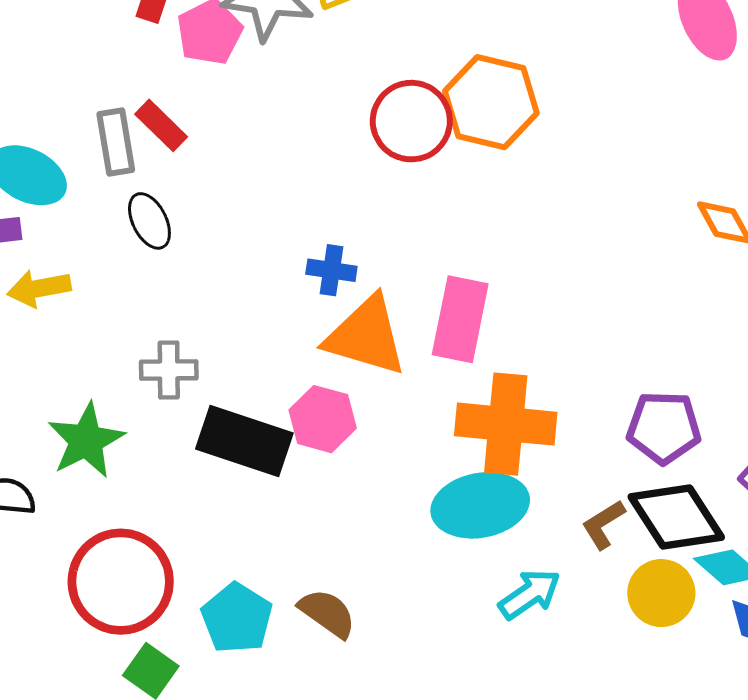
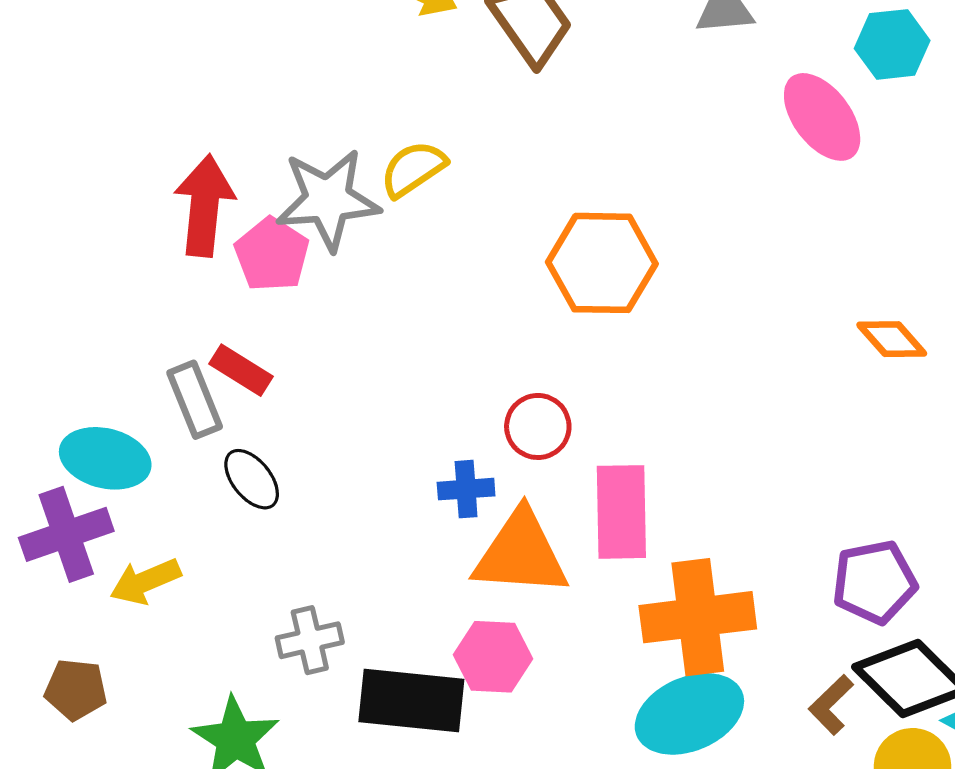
red circle: (411, 121) -> (538, 426), moved, size x0.7

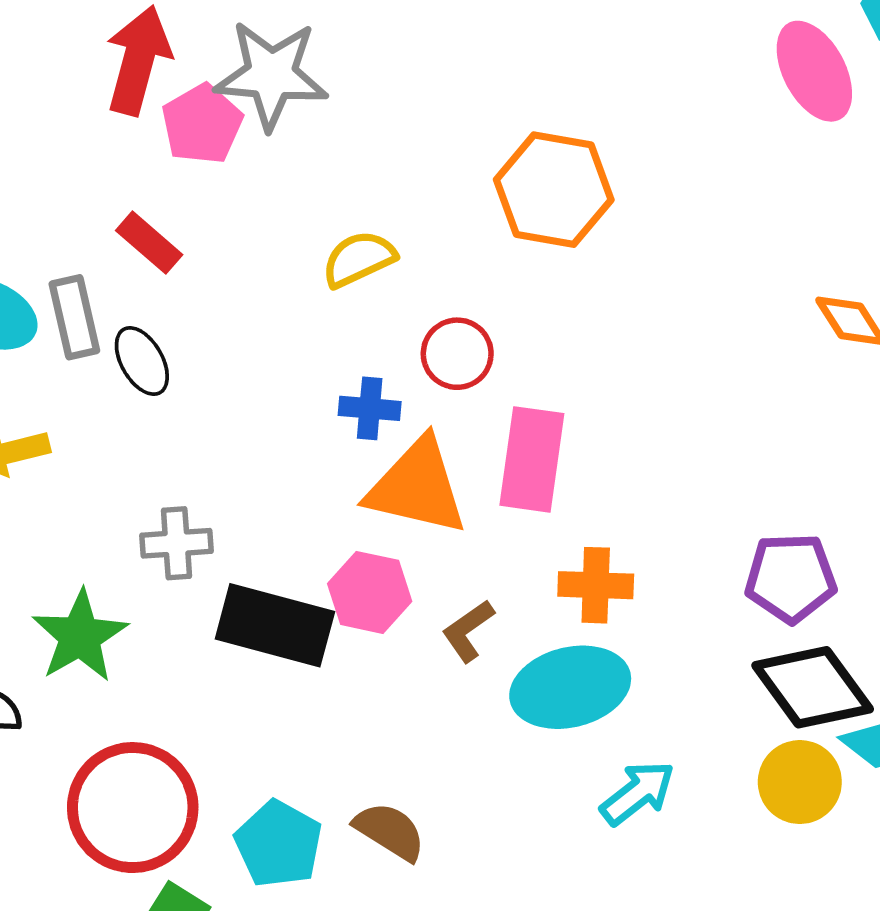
yellow semicircle: (413, 169) -> (359, 259), moved
gray rectangle: (195, 400) -> (74, 317), moved
orange cross: (698, 617) -> (596, 585), size x0.6
brown L-shape: (831, 705) -> (468, 631), moved

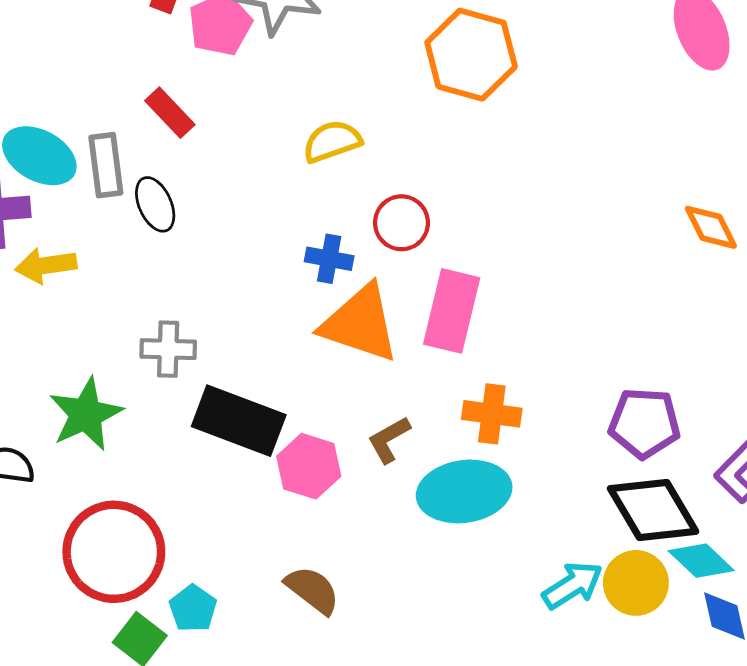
orange hexagon: (554, 190) -> (471, 55), moved
pink hexagon: (370, 592) -> (309, 466), moved
cyan arrow: (638, 793) -> (573, 585), moved
cyan pentagon: (279, 844) -> (193, 608), moved, size x0.7

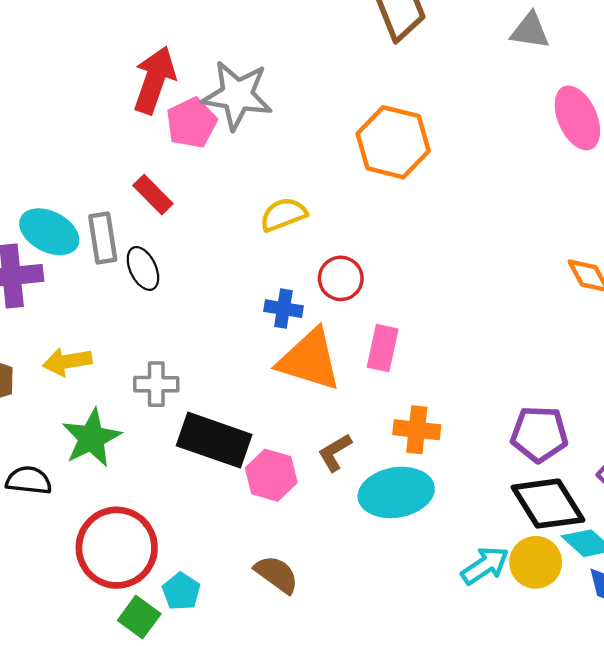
yellow arrow: (46, 265) -> (67, 362), moved
pink rectangle: (452, 311) -> (383, 348), size x0.7

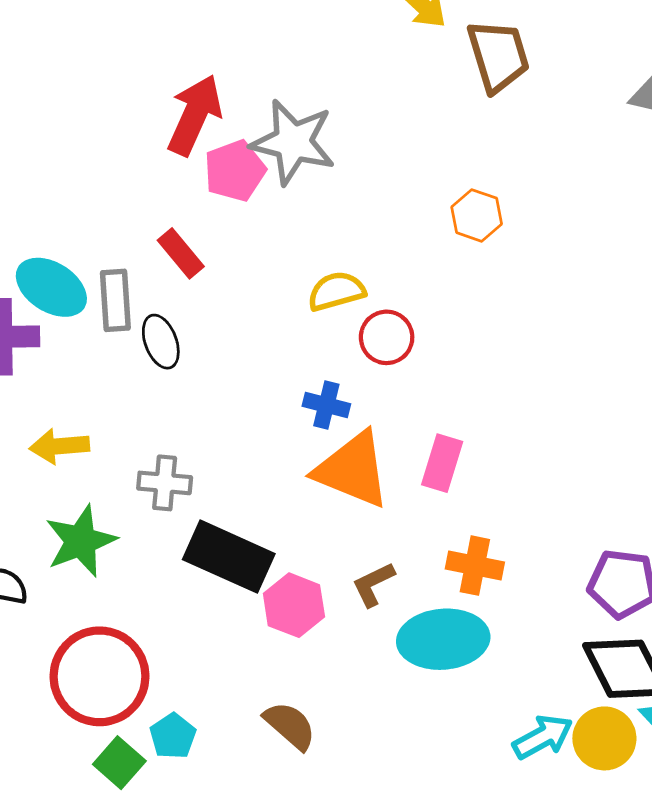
orange hexagon: (393, 142) -> (477, 215), size x0.6
red circle: (341, 278) -> (387, 337), moved

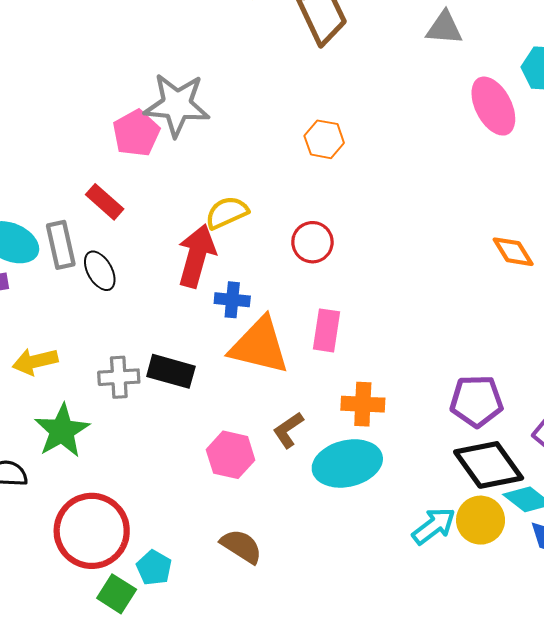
red arrow: (195, 115) -> (197, 256), moved
red circle: (387, 337) -> (312, 242), moved
black rectangle: (229, 557) -> (171, 371), moved, size x0.7

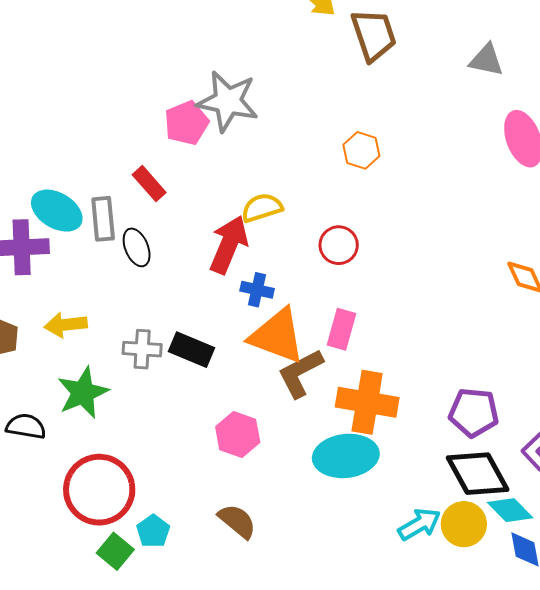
orange cross: (363, 404) -> (367, 402), size x1.5
brown L-shape: (288, 430) -> (300, 373), moved, size x1.5

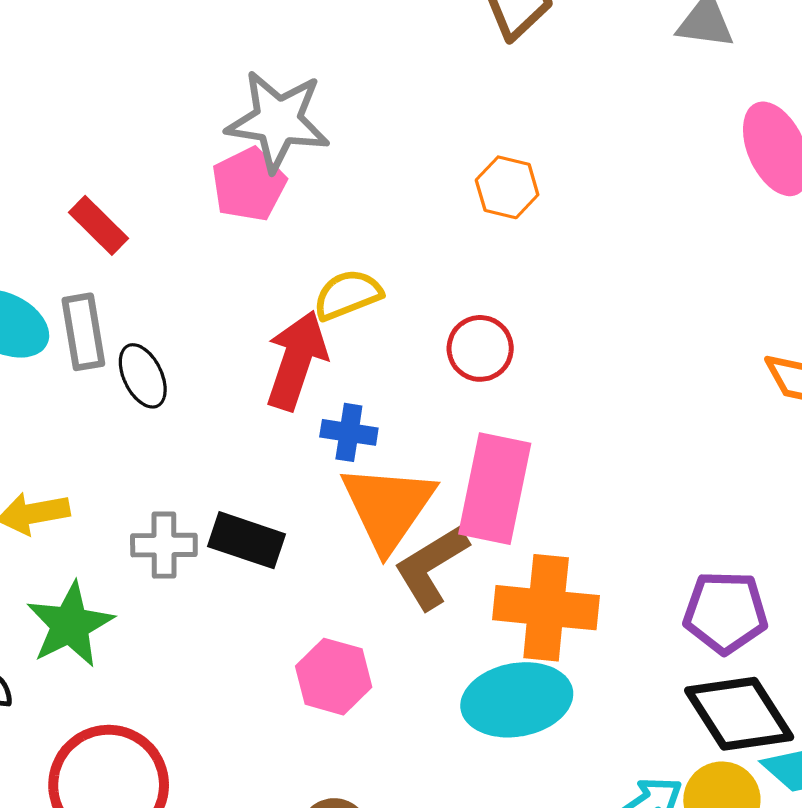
pink pentagon: (186, 123) -> (249, 184), moved
red rectangle: (149, 184) -> (98, 225), moved
pink rectangle: (342, 329) -> (495, 489), size x1.6
orange triangle: (277, 336) -> (388, 507), turned 48

